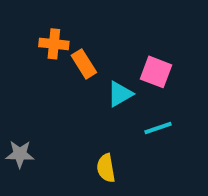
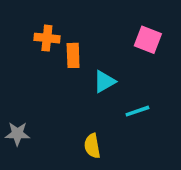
orange rectangle: (84, 64) -> (73, 55), turned 30
pink square: (156, 72) -> (148, 40), moved

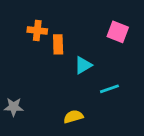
yellow semicircle: (92, 146) -> (73, 117), turned 84

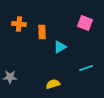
orange cross: (37, 30) -> (19, 24), moved
cyan line: (109, 89) -> (86, 68), moved

